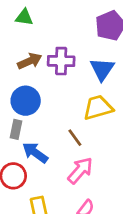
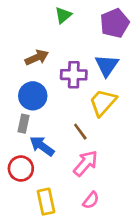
green triangle: (24, 17) -> (63, 15), moved, turned -48
purple cross: (61, 61) -> (74, 75), moved
yellow trapezoid: (98, 108) -> (103, 102), turned -32

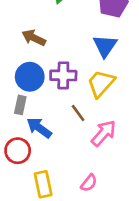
brown arrow: (37, 58) -> (34, 38), turned -130
purple cross: (74, 75) -> (63, 75), moved
pink arrow: (86, 163) -> (104, 133), moved

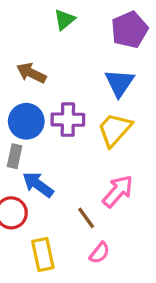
brown line: (78, 113) -> (86, 218), moved

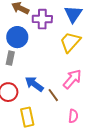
purple cross: (68, 120) -> (42, 19), moved
blue arrow: (38, 185) -> (34, 84), moved
pink semicircle: (100, 253) -> (73, 116), moved, turned -32

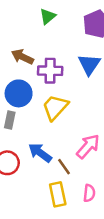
yellow trapezoid: (70, 42) -> (55, 107), moved
yellow rectangle: (27, 117) -> (58, 194), moved

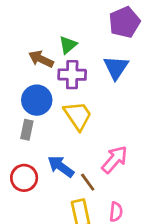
green triangle: (48, 16) -> (68, 45), moved
yellow trapezoid: (55, 107) -> (78, 116), turned 104

